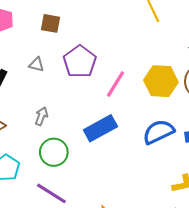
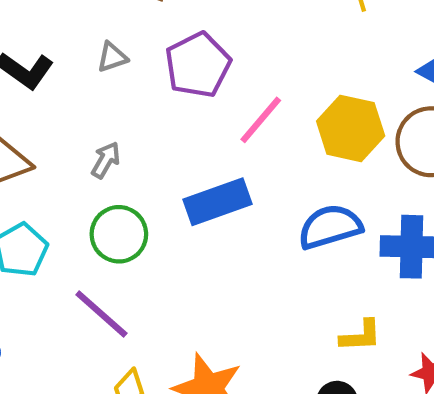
gray triangle: (36, 64) -> (112, 57), turned -42

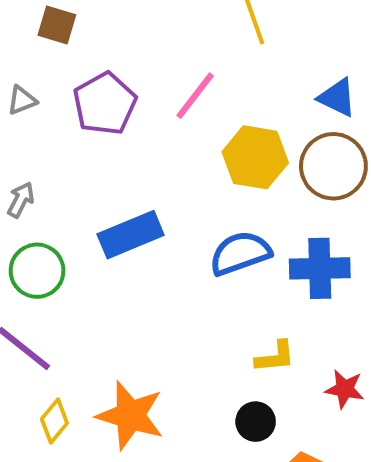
pink line: (261, 120) -> (195, 96), moved

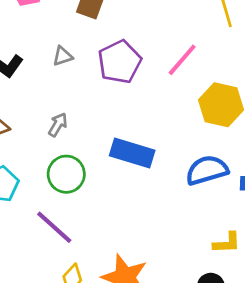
blue rectangle: (131, 235) -> (132, 153), turned 36

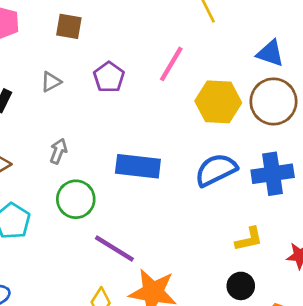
purple pentagon: (120, 62) -> (109, 77), size x0.7
purple line: (54, 227) -> (114, 249), moved

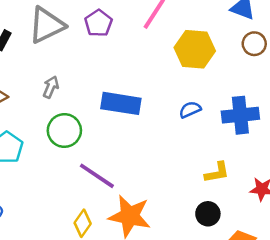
gray triangle: (51, 82) -> (47, 25), size x2.0
brown circle: (273, 101) -> (254, 44), moved, size x0.6
blue semicircle: (216, 170) -> (190, 110), size x0.6

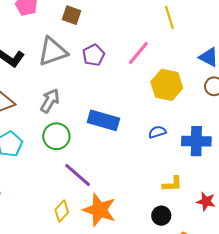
gray arrow: (51, 87) -> (50, 101), size x1.4

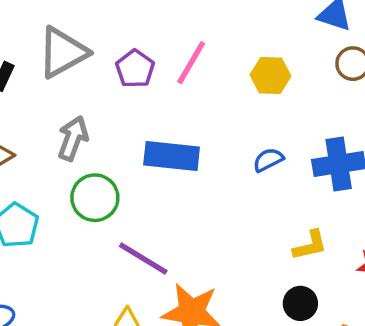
pink line: (138, 53) -> (191, 63), moved
purple pentagon: (94, 55) -> (135, 69), moved
yellow hexagon: (167, 85) -> (270, 75), size x0.7

